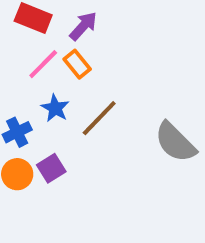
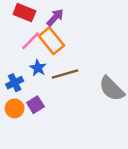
orange rectangle: (77, 64) -> (51, 41), size x1.5
brown line: (99, 118) -> (65, 74), turned 30

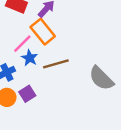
pink line: (31, 41) -> (22, 44), moved

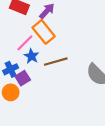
purple square: (27, 94) -> (23, 78), moved

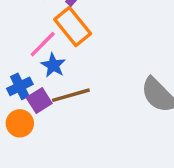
brown line: (56, 62) -> (71, 95), moved

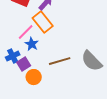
brown line: (71, 95) -> (60, 61), moved
orange circle: (20, 123) -> (34, 77), moved

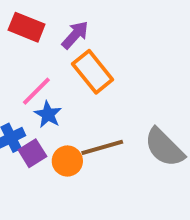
orange rectangle: (43, 22) -> (93, 72), moved
orange circle: (34, 77) -> (67, 161), moved

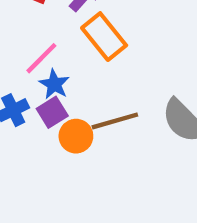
purple square: (32, 153) -> (52, 112), moved

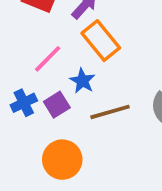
blue star: (54, 84) -> (82, 81), moved
orange circle: (76, 136) -> (62, 160), moved, size x1.4

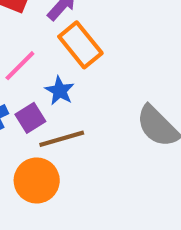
brown line: (110, 112) -> (62, 139), moved

